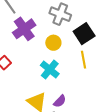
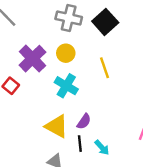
purple cross: (24, 29) -> (33, 59), moved
black square: (84, 34) -> (105, 22), moved

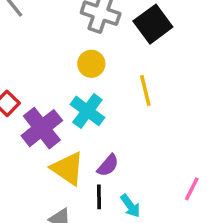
purple cross: (33, 59) -> (42, 128), moved

